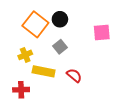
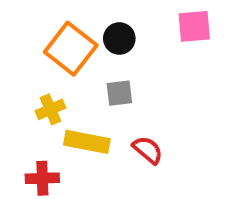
pink square: (102, 33) -> (194, 26), moved
gray square: (60, 47) -> (119, 93), turned 32

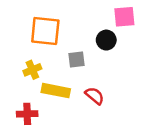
black circle: (119, 38) -> (106, 40), moved
orange square: (71, 49) -> (45, 31), turned -32

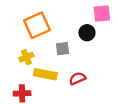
orange square: (45, 31) -> (37, 25), turned -30
red semicircle: (95, 96) -> (77, 78), turned -63

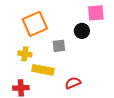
yellow cross: (26, 57) -> (25, 54), turned 32
red semicircle: (77, 78) -> (73, 83), moved

